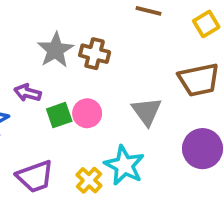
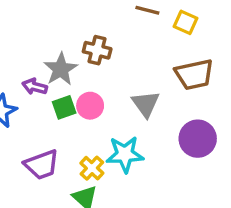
yellow square: (206, 24) -> (186, 22), moved, turned -35
gray star: (55, 50) -> (61, 69), moved
cyan star: (124, 165) -> (125, 154), turned -30

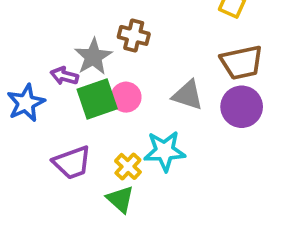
gray triangle: (146, 104) -> (188, 95), turned -36
green square: (64, 107) -> (97, 99), size x1.5
purple circle: (198, 139) -> (242, 107), moved

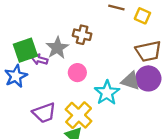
gray triangle: (188, 95) -> (131, 81), moved
green square: (97, 99) -> (25, 50), moved
cyan star: (165, 151) -> (107, 93), moved, turned -30
yellow cross: (128, 166) -> (79, 115), size x1.6

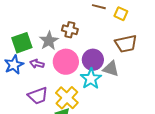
purple arrow: (39, 60) -> (37, 64), moved
pink circle: (77, 73) -> (66, 62), size x1.6
purple circle: (148, 78) -> (93, 60), moved

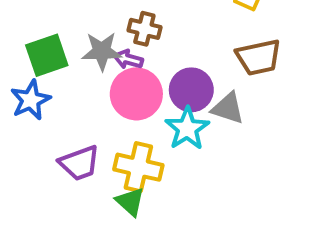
gray star: (49, 41) -> (102, 51), turned 30
purple arrow: (37, 64) -> (128, 59), moved
yellow cross: (67, 98) -> (138, 167), turned -30

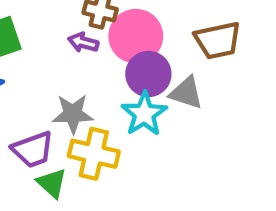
gray star: (102, 51) -> (73, 114), moved
pink circle: (136, 94) -> (136, 36), moved
green triangle: (130, 202) -> (52, 183), moved

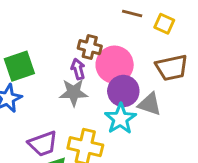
purple arrow: (83, 42) -> (78, 69), turned 60
gray star: (73, 114) -> (74, 92), moved

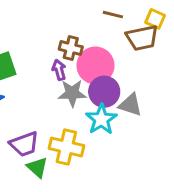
yellow square: (164, 24) -> (155, 19), moved
brown trapezoid: (172, 68) -> (142, 38), moved
gray star: (74, 92) -> (72, 93), moved

